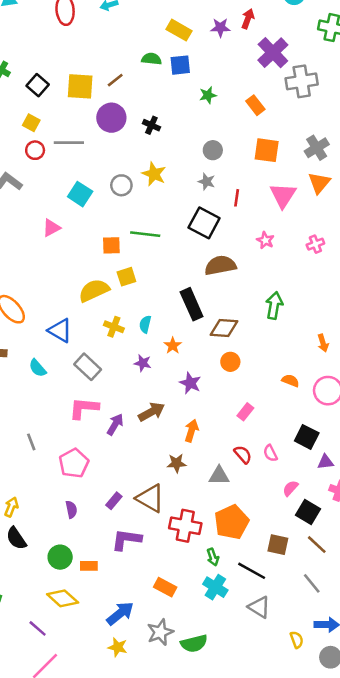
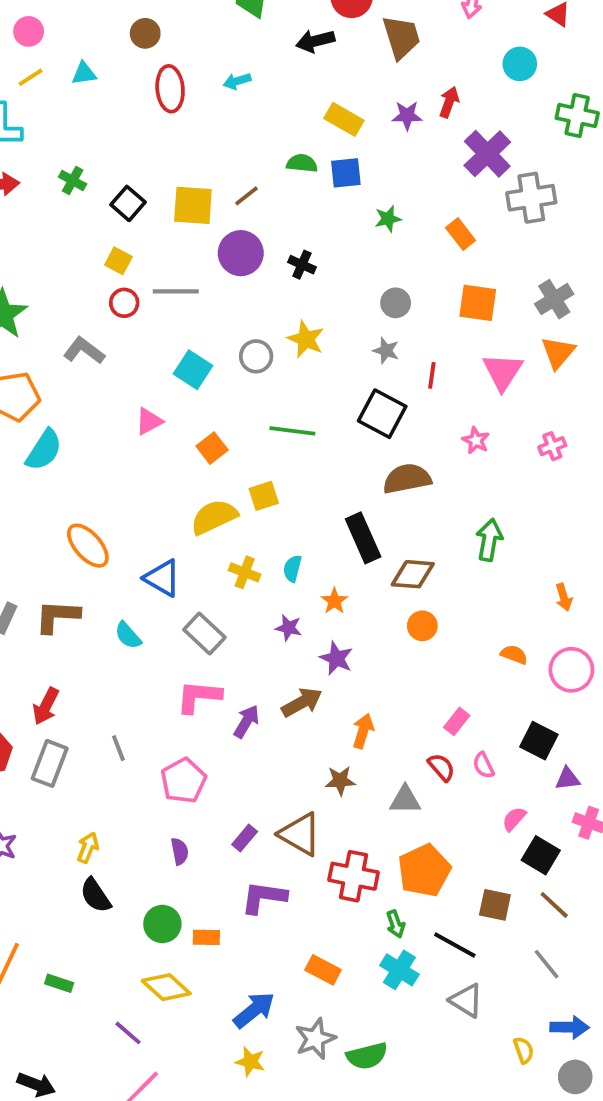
orange square: (111, 245) -> (212, 448), moved, turned -36
purple star: (190, 383) -> (336, 658), moved
pink rectangle: (245, 412) -> (457, 721), moved

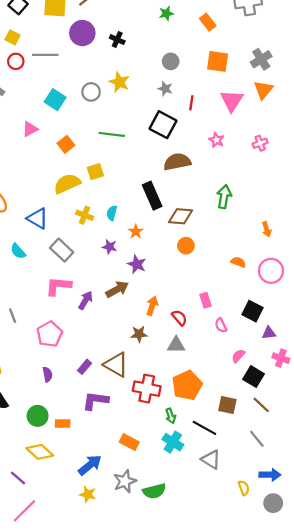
pink rectangle: (457, 721) -> (206, 300), turned -56
red semicircle: (441, 767) -> (179, 318), moved

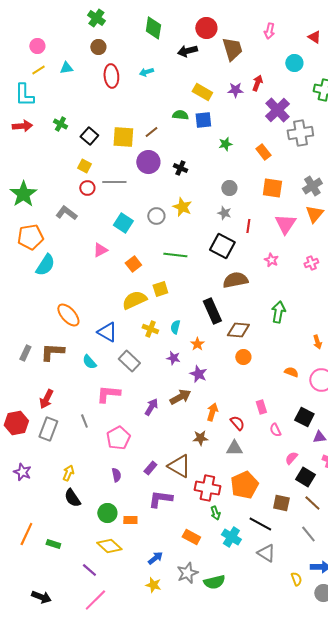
pink L-shape: (58, 286) -> (108, 394), moved
green arrow: (171, 416) -> (215, 513), moved
blue arrow: (90, 465) -> (155, 558), size x0.7

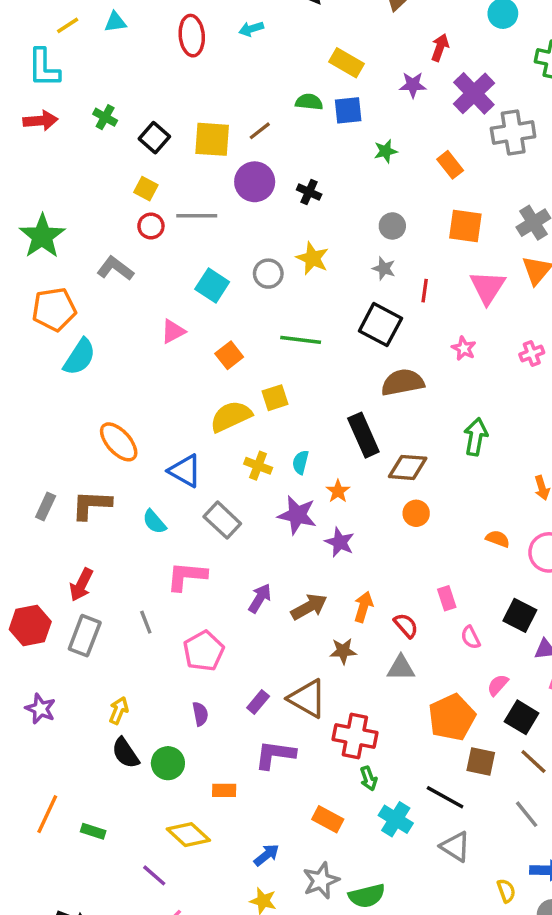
purple star: (235, 90) -> (413, 85), moved
purple star: (173, 358) -> (297, 515), size x1.6
brown arrow: (180, 397) -> (309, 607), moved
orange pentagon: (244, 485) -> (452, 717), moved
green circle: (107, 513) -> (168, 763), moved

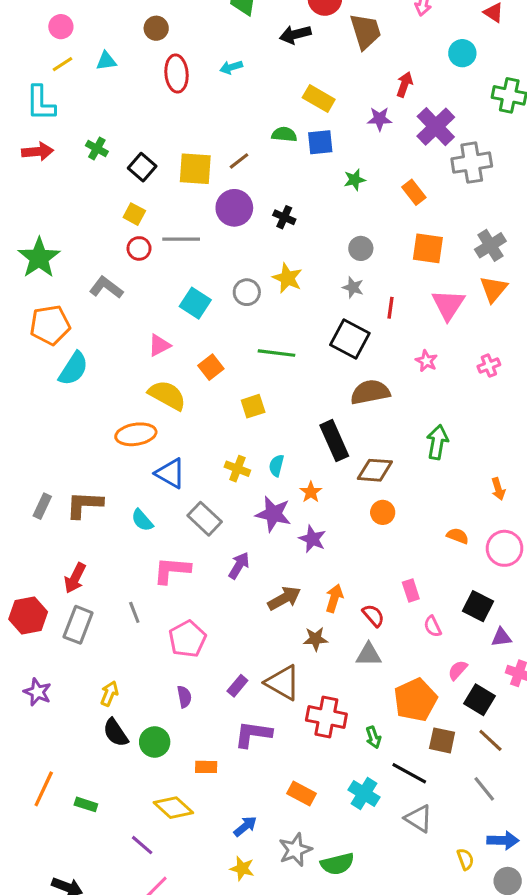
yellow semicircle: (231, 416) -> (167, 395), moved, turned 54
orange ellipse: (119, 442) -> (136, 434), moved, turned -57
purple arrow: (260, 598) -> (239, 566), moved
green arrow: (369, 778) -> (373, 737), moved

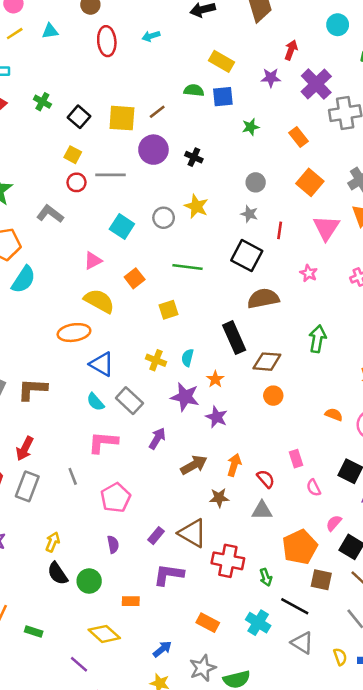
orange square: (428, 248) -> (310, 182), turned 32
cyan semicircle: (142, 520) -> (95, 402), moved
yellow semicircle: (465, 859) -> (340, 657), moved

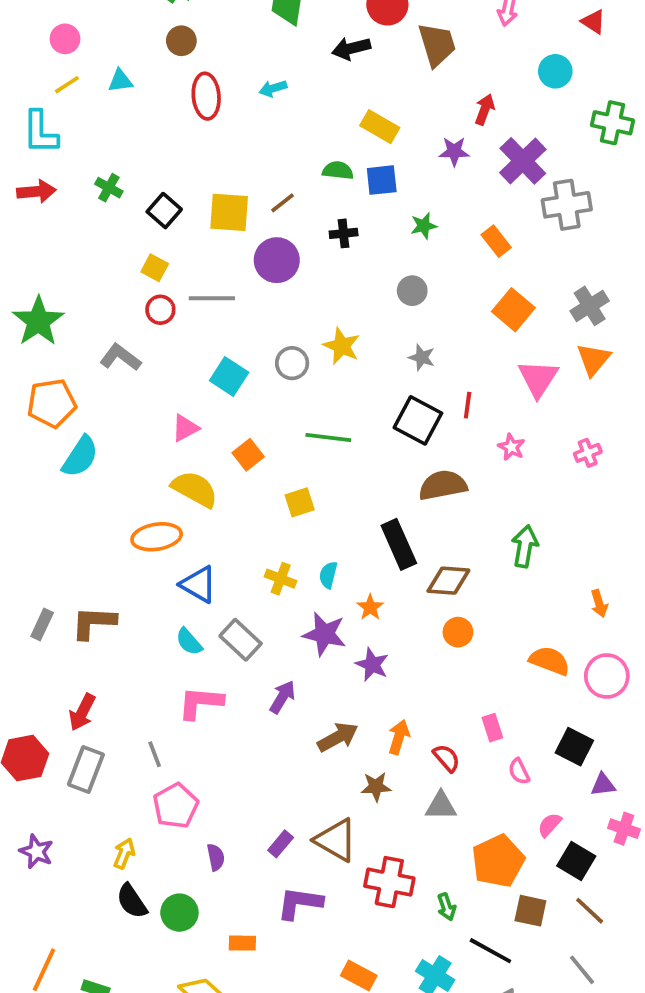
black cross: (194, 157) -> (344, 233), moved, turned -30
gray circle: (256, 182) -> (412, 291), moved
red line: (280, 230) -> (468, 405), moved
orange semicircle: (334, 415) -> (550, 661), size x1.5
pink pentagon: (116, 498) -> (176, 806), moved

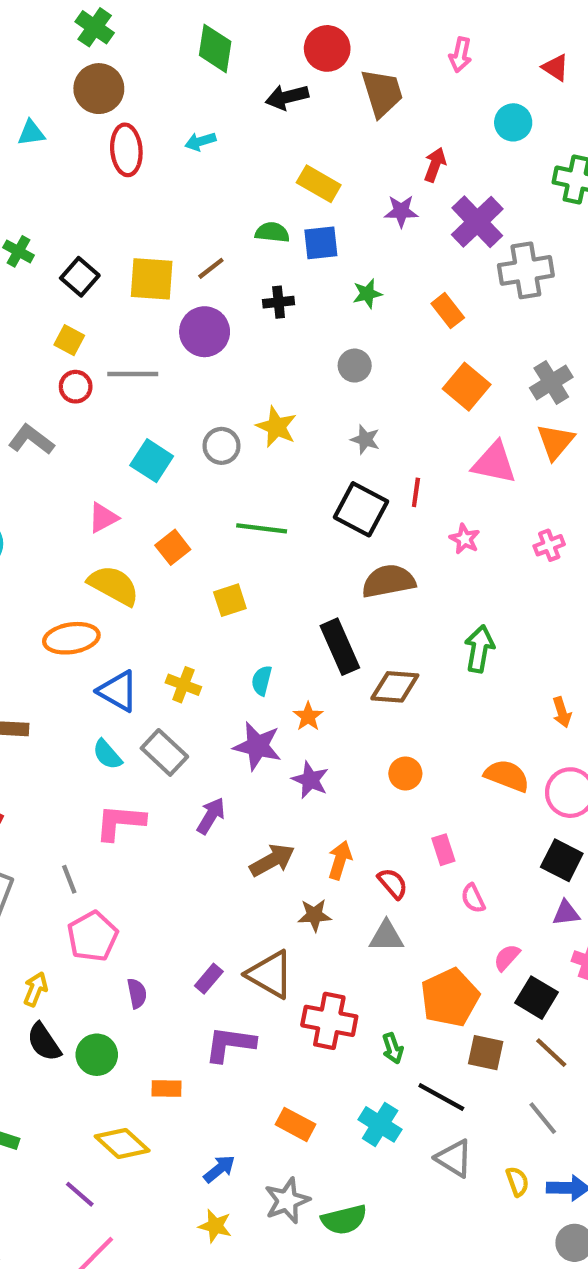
brown circle: (181, 41) -> (99, 89), size x1.5
pink triangle: (538, 378) -> (494, 463), turned -51
yellow cross: (281, 579) -> (183, 685), moved
orange circle: (458, 632) -> (405, 774), moved
black square: (574, 747) -> (562, 860), moved

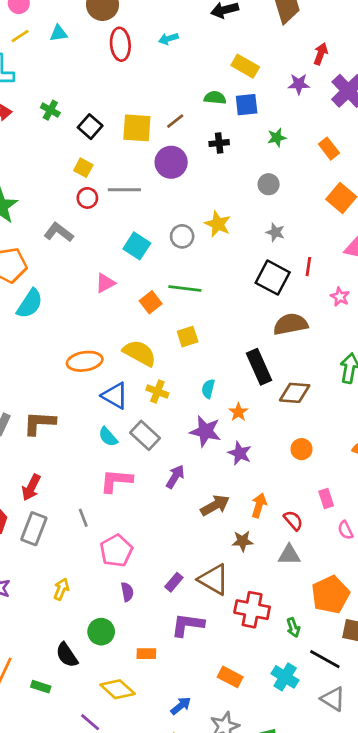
green line: (262, 528) -> (185, 289), moved
yellow semicircle: (114, 585) -> (140, 353), moved
pink pentagon: (93, 936) -> (116, 551), moved
black semicircle: (44, 1042) -> (67, 655), moved

